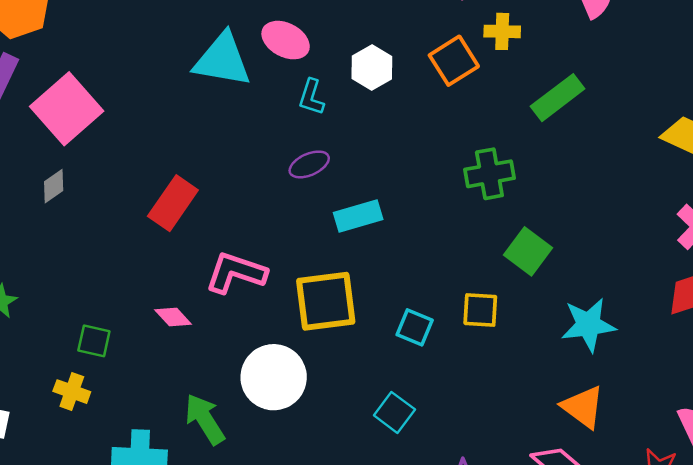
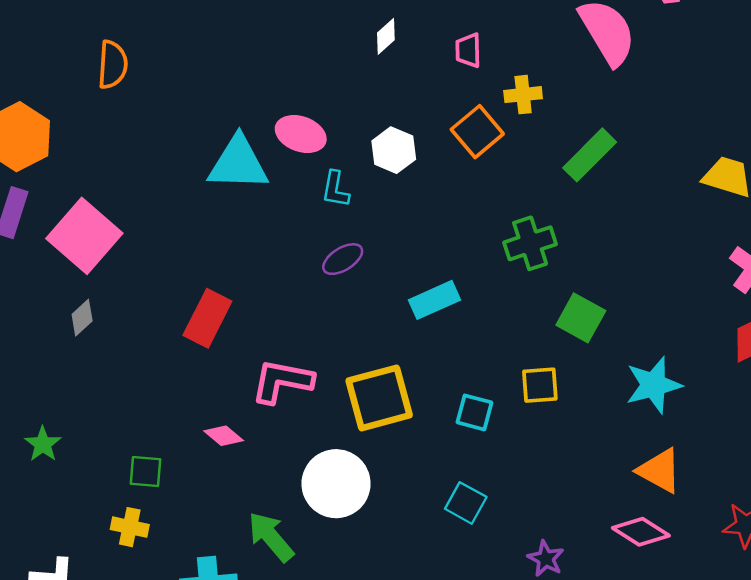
cyan rectangle: (358, 216) -> (434, 300), moved

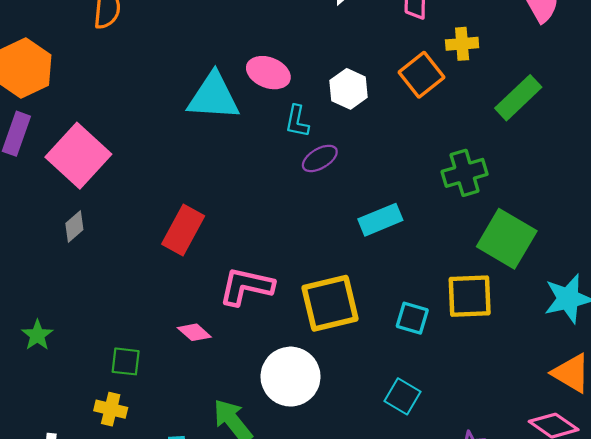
purple ellipse: (343, 259) -> (320, 158), moved
green square: (581, 318) -> (507, 239), size x1.4
yellow square: (540, 385) -> (470, 296), size x1.4

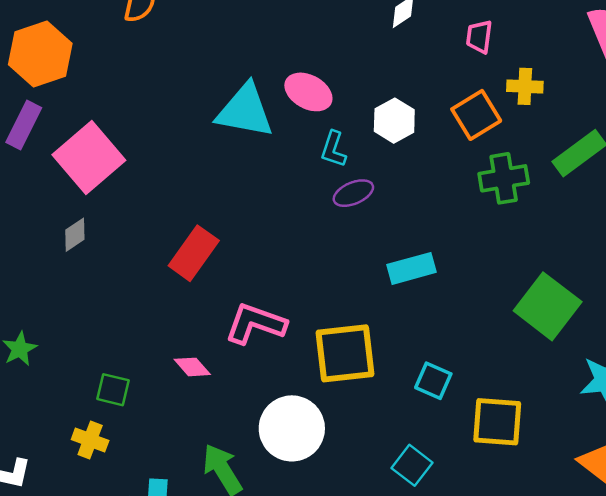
green cross: (465, 173) -> (504, 178), moved
yellow square: (470, 296) -> (497, 422), moved

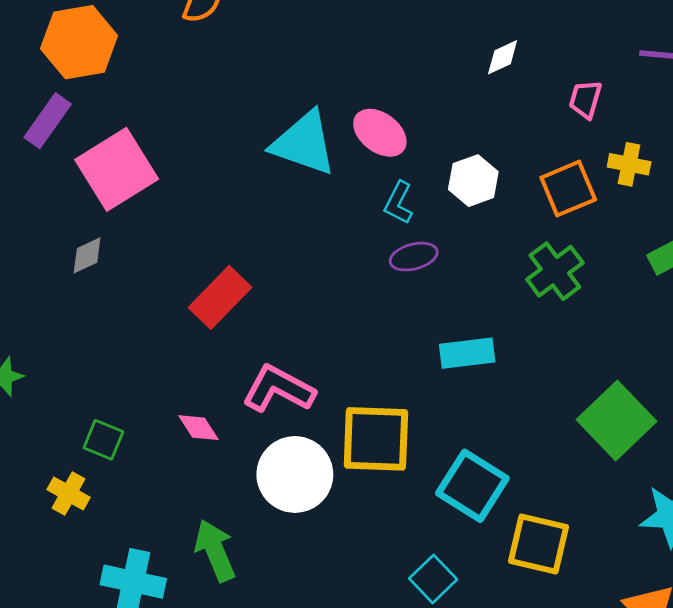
green cross: (504, 178) -> (555, 271), moved, turned -36
cyan square: (433, 381) -> (472, 486), size x1.6
white circle: (292, 428) -> (295, 474), moved

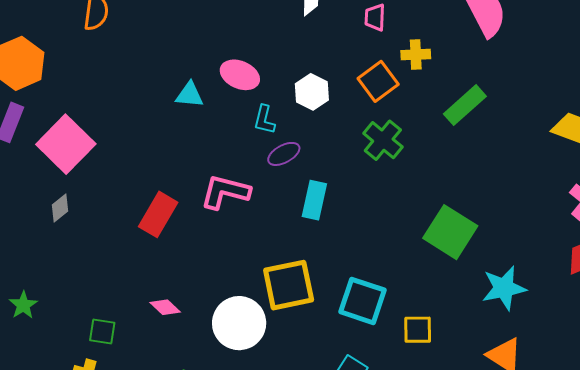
cyan triangle: (304, 143) -> (190, 95), size x0.6
cyan rectangle: (467, 353) -> (314, 200), moved, turned -57
pink L-shape: (278, 389) -> (225, 192), moved
yellow square: (539, 544) -> (418, 330), size x0.7

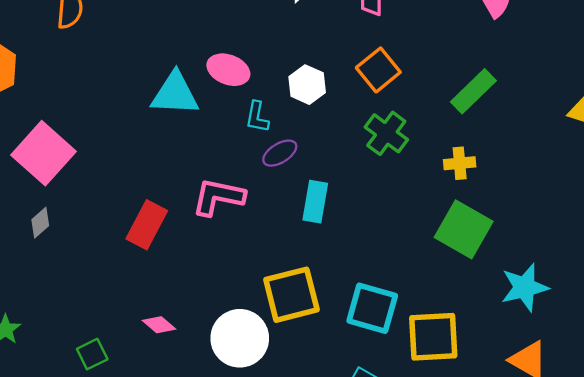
yellow cross: (416, 55) -> (460, 163), moved
cyan triangle: (190, 95) -> (175, 94), size x1.6
yellow square: (418, 330) -> (433, 337), size x1.6
green square: (102, 331) -> (92, 354), turned -32

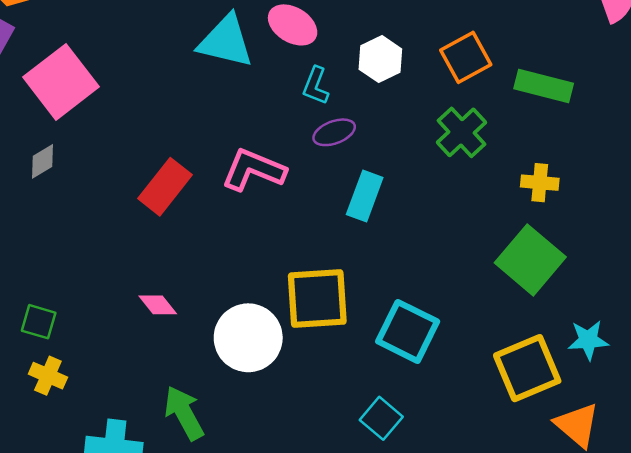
green rectangle: (473, 91) -> (544, 86), moved, turned 48
cyan star: (525, 287) -> (588, 340), size x0.7
yellow square: (433, 337) -> (527, 368), moved, turned -30
green square: (92, 354) -> (39, 322), moved, turned 32

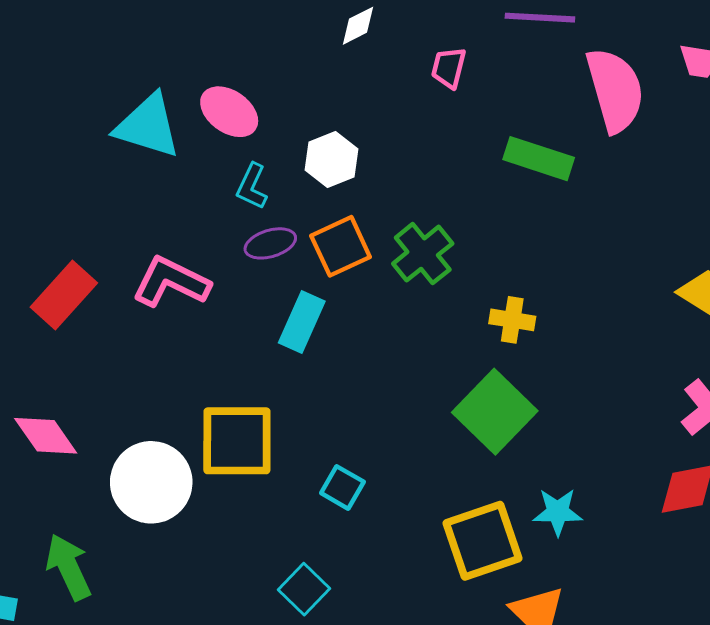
orange square: (466, 57) -> (341, 246), moved
green rectangle: (544, 86) -> (539, 159), moved
pink diamond: (158, 305) -> (46, 436), size x1.4
cyan square: (408, 331) -> (342, 487), size x0.6

